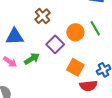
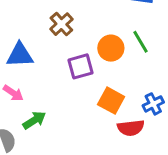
purple square: (55, 44) -> (81, 66), turned 30
green arrow: (32, 59) -> (34, 120), moved

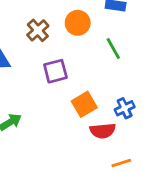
orange circle: (111, 48) -> (78, 23), moved
orange square: (111, 101) -> (84, 104), turned 30

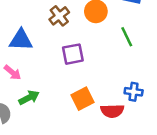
orange square: (84, 104) -> (82, 99), moved
blue cross: (125, 108) -> (134, 92), turned 30

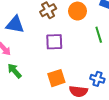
green arrow: (29, 98) -> (14, 71), turned -112

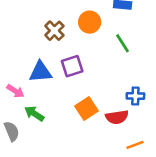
blue triangle: (15, 25) -> (40, 72), moved

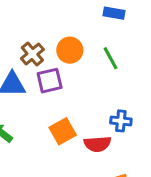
orange circle: (90, 22) -> (70, 50), moved
brown cross: (54, 31) -> (32, 54), moved

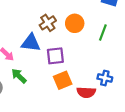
green line: (110, 58) -> (103, 33), turned 42
purple square: (50, 81) -> (55, 56), moved

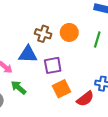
brown cross: (48, 23) -> (43, 34), turned -35
red semicircle: (86, 92) -> (85, 99), turned -36

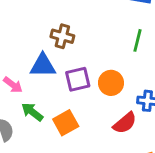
orange circle: (69, 32) -> (111, 83), moved
orange square: (61, 89) -> (66, 123), moved

